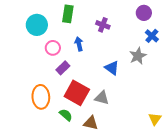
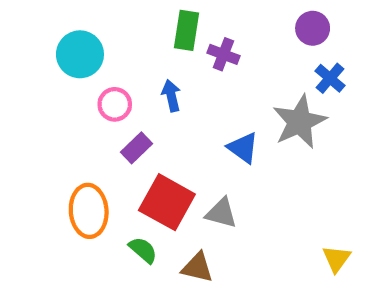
green rectangle: (68, 14) -> (187, 30), moved
gray star: (138, 56) -> (300, 122), size x1.4

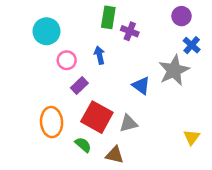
gray triangle: (221, 213) -> (129, 123), turned -30
yellow triangle: (337, 259) -> (192, 137), moved

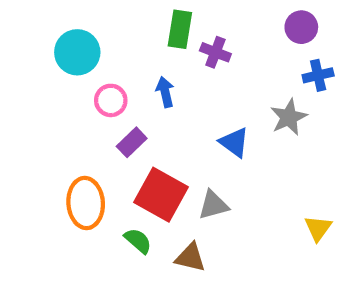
blue cross: (192, 45) -> (318, 75), turned 36
gray star: (174, 70) -> (289, 117), size x0.7

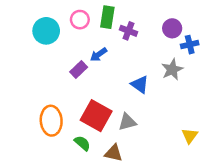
purple circle: (301, 27) -> (172, 28), moved
blue arrow: (165, 92) -> (99, 55), turned -112
pink circle: (111, 100) -> (80, 20), moved
purple rectangle: (132, 142) -> (79, 70), moved

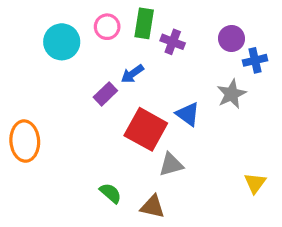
red square: (96, 116) -> (146, 129), moved
orange ellipse: (51, 121) -> (25, 141), moved

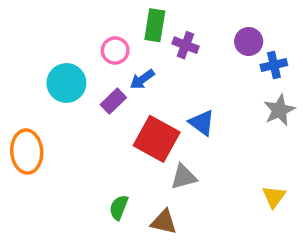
pink circle: (107, 27) -> (115, 51), moved
cyan circle: (62, 42) -> (66, 83), moved
gray star: (231, 94) -> (279, 110), moved
green semicircle: (110, 193) -> (119, 207), turned -110

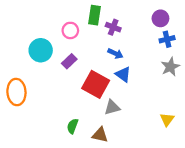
purple circle: (249, 41) -> (160, 18), moved
blue arrow: (142, 79) -> (115, 54), moved, turned -120

